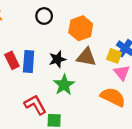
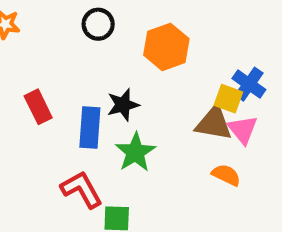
brown triangle: (86, 57) -> (214, 123), moved
blue rectangle: (29, 61) -> (90, 127), moved
orange semicircle: (113, 97) -> (226, 175), size x0.6

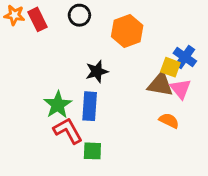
red rectangle: (38, 107) -> (38, 19), moved
blue rectangle: (90, 127) -> (90, 106), moved
green star: (135, 152) -> (58, 105), moved

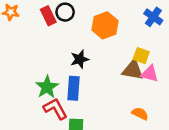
red rectangle: (38, 19) -> (48, 16), moved
blue cross: (185, 57) -> (153, 17), moved
pink triangle: (181, 89) -> (150, 74), turned -36
orange semicircle: (169, 121) -> (140, 114), moved

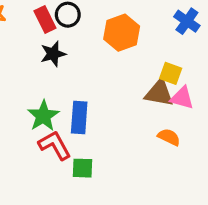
black star: (80, 59) -> (53, 54), moved
orange semicircle: (140, 114) -> (169, 137), moved

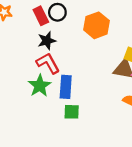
red L-shape: (55, 145) -> (48, 63), moved
green square: (82, 168) -> (72, 112), moved

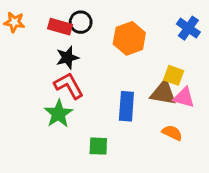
red rectangle: (41, 16) -> (60, 27), turned -48
blue rectangle: (66, 87) -> (126, 106), moved

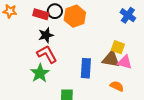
orange hexagon: (129, 38) -> (75, 16), moved

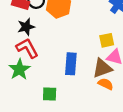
yellow square: (118, 47) -> (107, 40), turned -32
brown triangle: (111, 59) -> (102, 68), moved, turned -30

